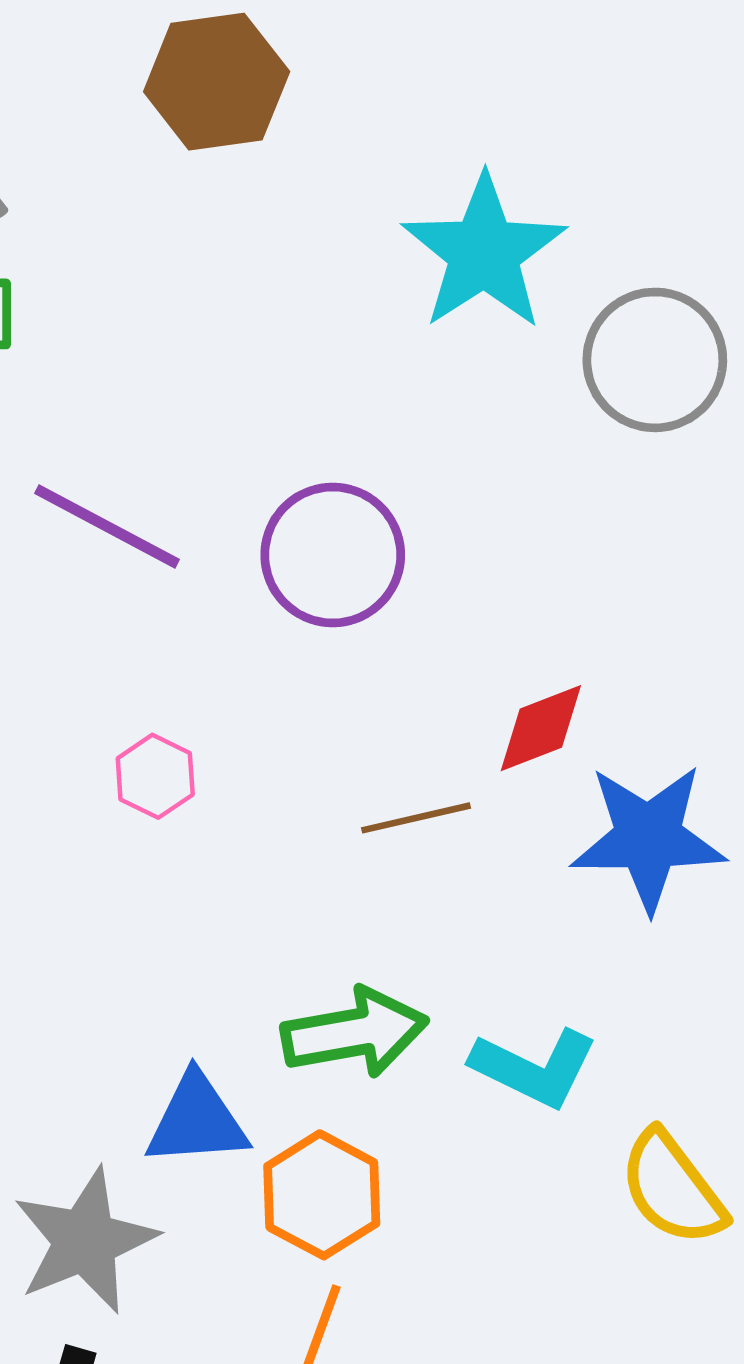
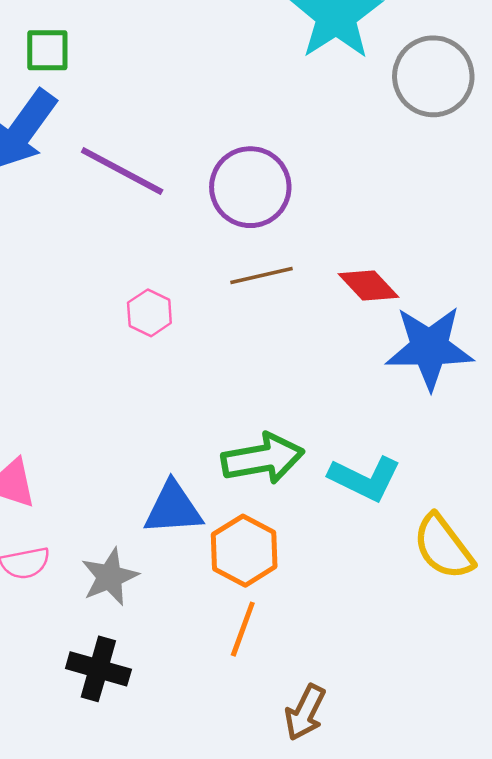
red diamond: (541, 728) -> (369, 285), turned 68
brown line: (416, 818) -> (261, 276), moved
gray star: (85, 1241) -> (110, 577), size x0.7

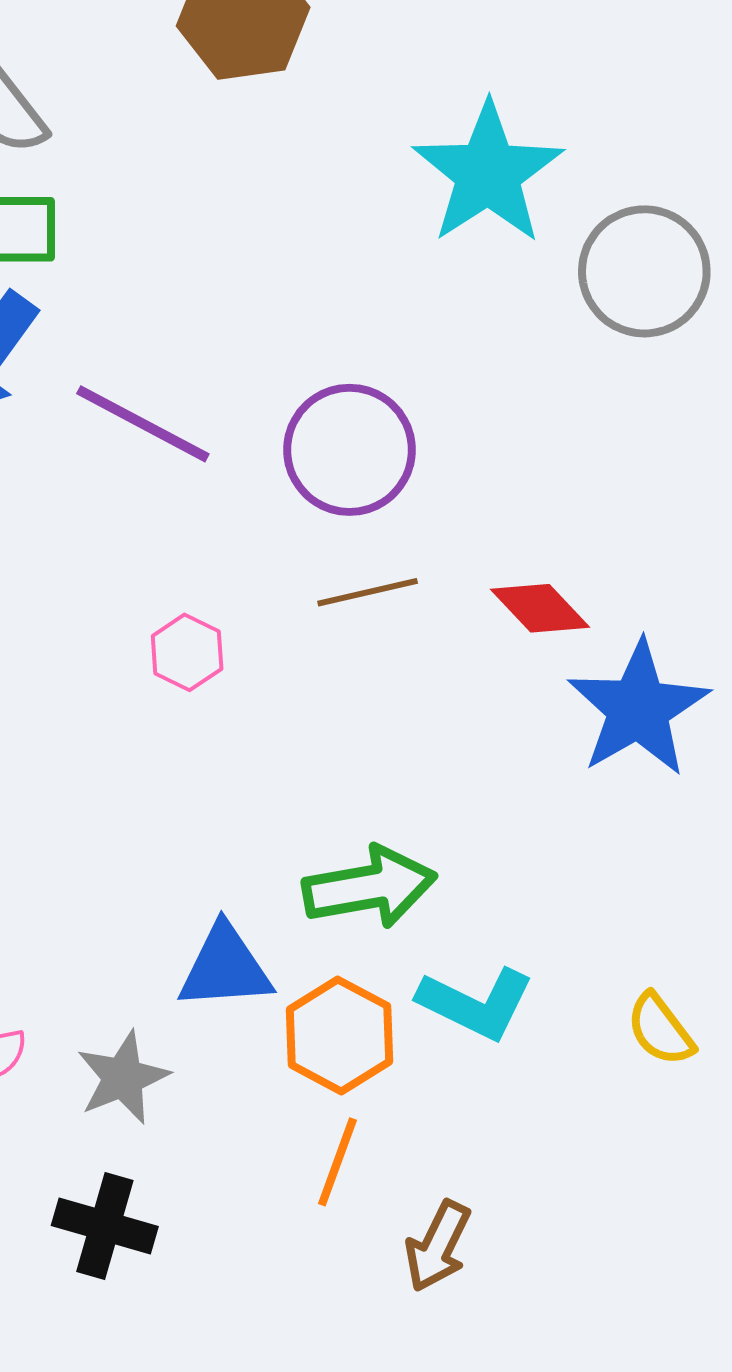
blue star: (430, 348) -> (638, 709), turned -30
cyan L-shape: (365, 478) -> (476, 1003), moved
yellow semicircle: (443, 547) -> (660, 1029), size x0.7
brown arrow: (305, 712) -> (438, 1246), moved

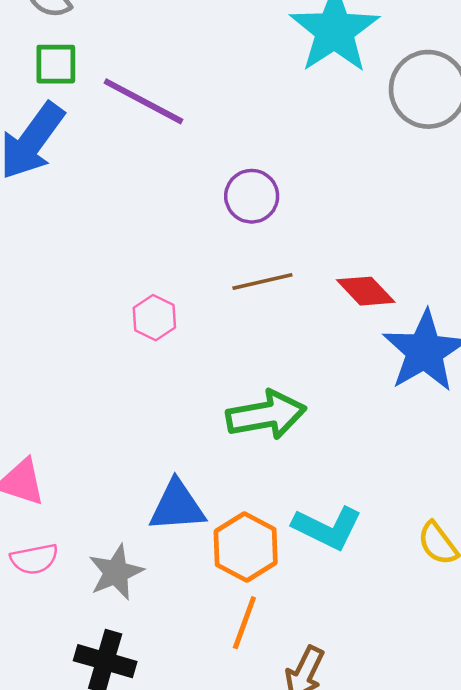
purple line: (143, 424) -> (144, 101), moved
purple circle: (349, 450) -> (252, 196), size x0.7
green arrow: (370, 887) -> (266, 415), moved

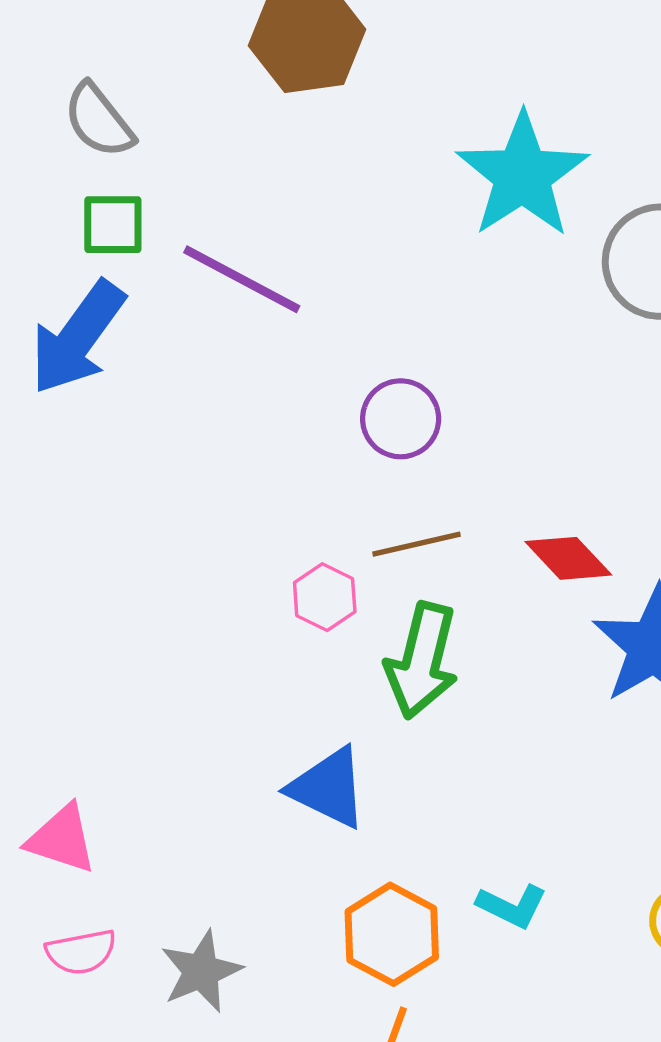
pink hexagon: (154, 318) -> (325, 597), moved
green arrow: (266, 415) -> (422, 661), moved, turned 114
blue triangle: (177, 506) -> (328, 788), moved, turned 30
cyan L-shape: (327, 528) -> (512, 906), size x0.7

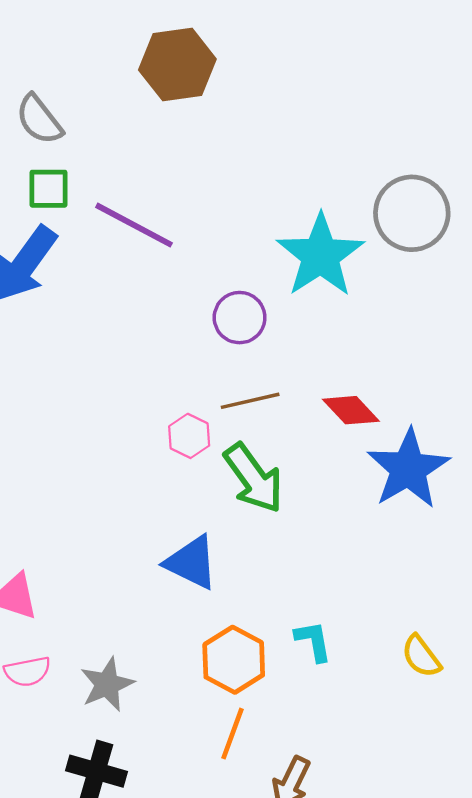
cyan star: (522, 175) -> (320, 255), moved
green arrow: (422, 661) -> (254, 478), turned -50
cyan L-shape: (512, 906) -> (313, 641), turned -126

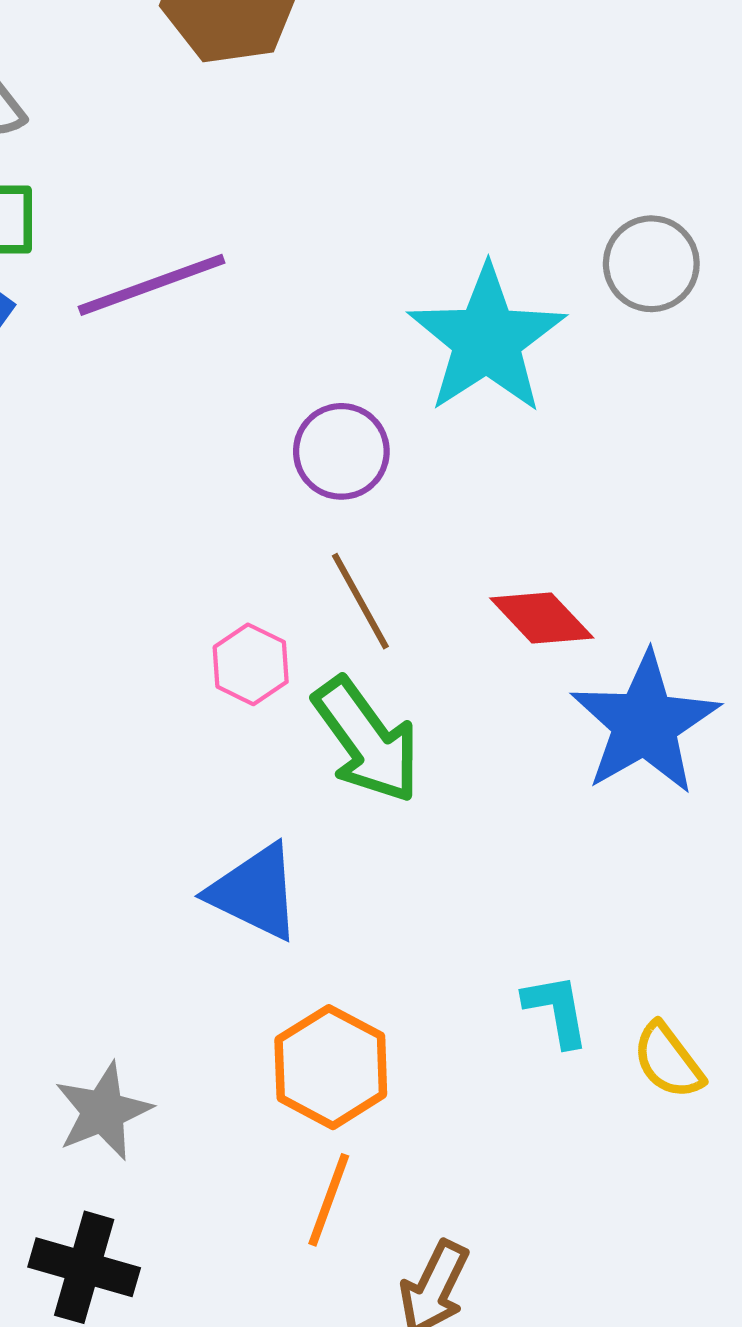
gray circle: (412, 213) -> (651, 264), size x0.7
purple line: (134, 225) -> (152, 285), turned -48
brown line: (250, 401) -> (360, 601), turned 74
cyan L-shape: (313, 641) -> (556, 1010), moved

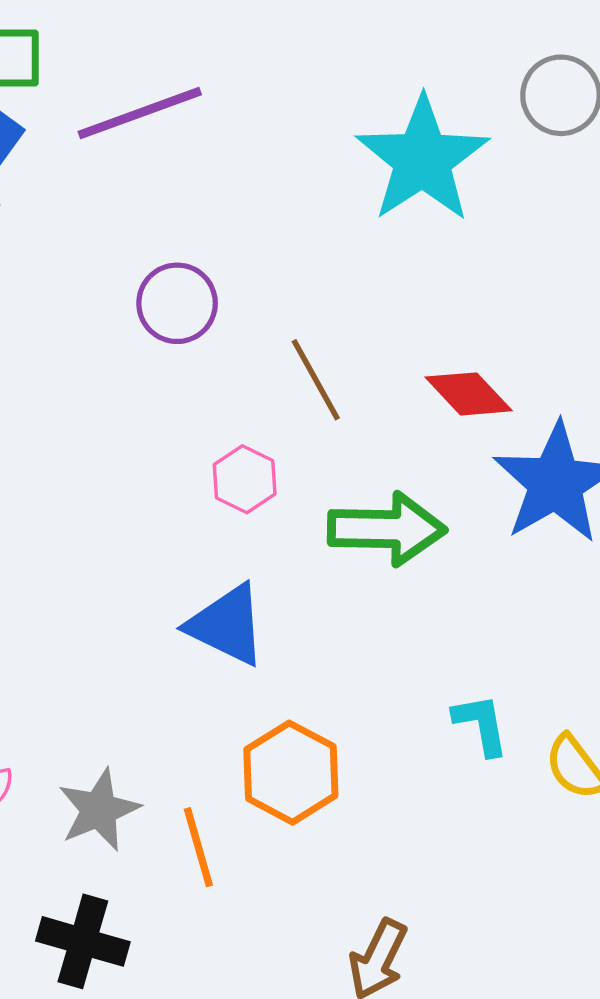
purple circle: (341, 451) -> (177, 303), moved
pink hexagon: (251, 664) -> (245, 479), moved
green arrow: (367, 740) -> (387, 529), moved, turned -53
orange line: (329, 1200) -> (198, 847), moved, turned -36

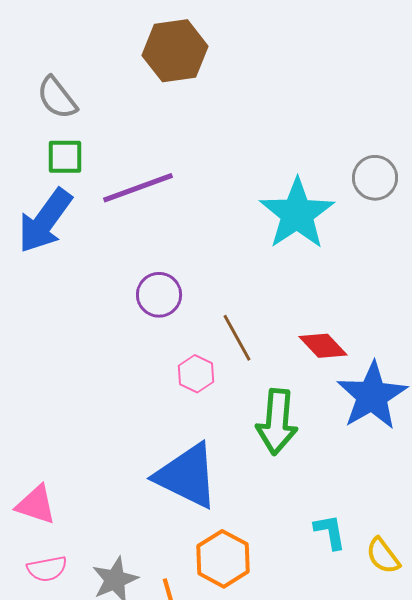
pink hexagon: (245, 479) -> (196, 374), moved
green arrow: (387, 529) -> (277, 422), turned 94
blue triangle: (227, 625) -> (187, 476), size x1.4

